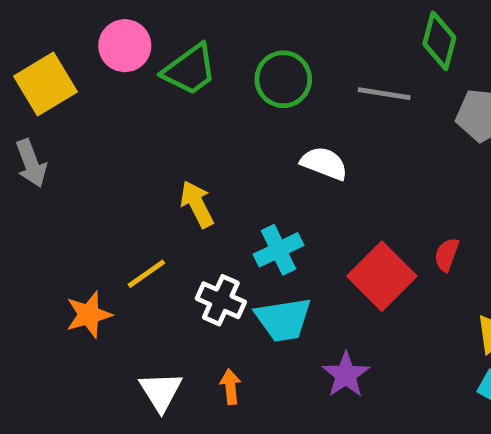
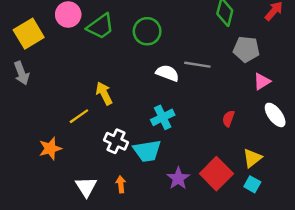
gray line: (384, 94) -> (197, 65), moved
cyan cross: (279, 250) -> (163, 117), moved
yellow line: (146, 274) -> (79, 116), moved
red square: (382, 276) -> (216, 174), moved

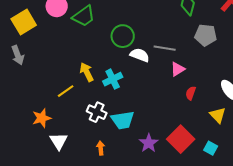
green circle: (147, 31) -> (123, 36), moved
pink triangle: (262, 81) -> (178, 69), moved
cyan cross: (163, 117) -> (113, 79), moved
yellow triangle: (252, 158) -> (218, 115), moved, turned -36
white triangle: (86, 187) -> (59, 141), moved

